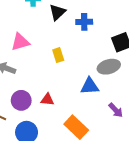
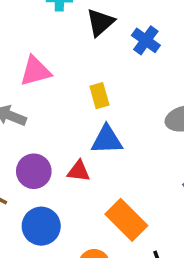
blue cross: (84, 22) -> (146, 40), turned 35
blue triangle: (90, 86) -> (107, 140), moved

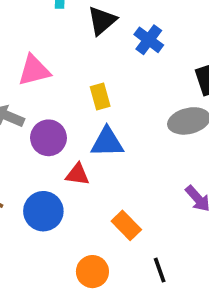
purple circle: (34, 171) -> (48, 138), moved
orange rectangle: (126, 220) -> (126, 225), size x0.7
blue circle: (41, 226) -> (43, 211), moved

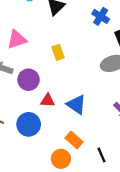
blue cross: (149, 40) -> (101, 16), moved
blue triangle: (107, 142) -> (76, 104), moved, turned 40
orange rectangle: (126, 225) -> (74, 140), moved

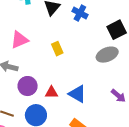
blue cross: (101, 16) -> (80, 13), moved
purple circle: (29, 80) -> (28, 86), moved

